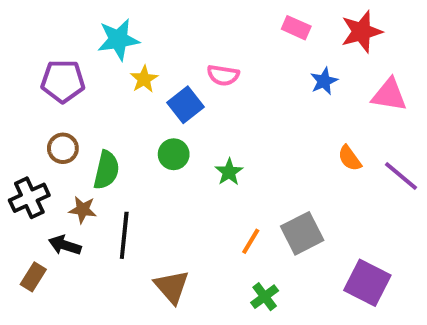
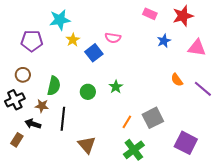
brown circle: (63, 148) -> (23, 75), moved
green circle: (174, 154) -> (88, 92), moved
green cross: (265, 297) -> (134, 150), size x1.5

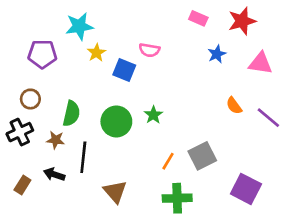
blue square: (94, 53) -> (124, 70), turned -30
green circle: (88, 92) -> (116, 121), size x1.5
black arrow: (33, 124) -> (54, 174), moved
green cross: (134, 150) -> (177, 198), turned 35

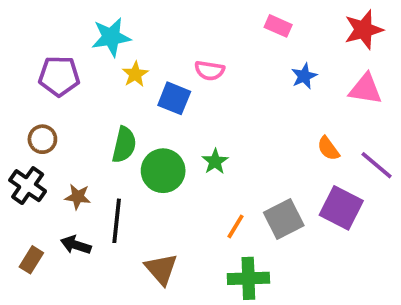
red star: (242, 21) -> (364, 30), moved
green semicircle: (71, 114) -> (124, 145), moved
black cross: (20, 132) -> (28, 186), turned -30
purple square: (246, 189) -> (341, 208), moved

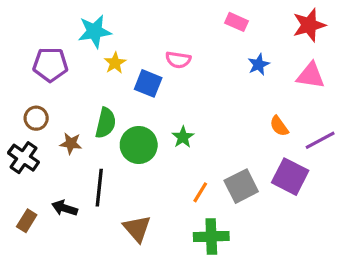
purple line: (377, 165) -> (320, 140), turned -68
brown star: (78, 197) -> (71, 143), moved

